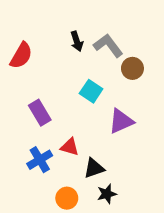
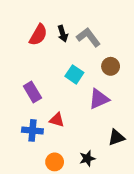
red semicircle: (21, 56) -> (38, 35), moved
brown circle: (132, 68) -> (111, 66), moved
blue cross: (40, 160) -> (32, 130), turned 36
black triangle: (94, 168) -> (116, 137), moved

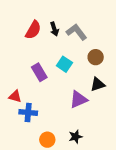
purple rectangle: (32, 92) -> (39, 72), moved
purple triangle: (99, 99) -> (78, 99), moved
red triangle: (57, 120) -> (15, 96), moved
black triangle: (116, 137) -> (98, 84), moved

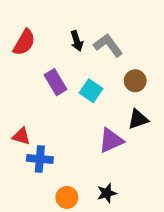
red semicircle: (33, 30) -> (24, 42), moved
purple rectangle: (39, 72) -> (55, 82), moved

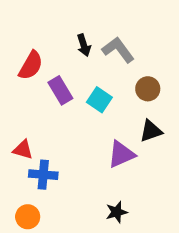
red semicircle: (24, 42) -> (31, 65), moved
orange circle: (67, 197) -> (28, 217), moved

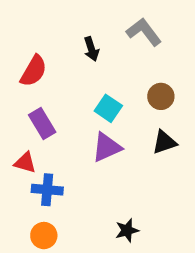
gray L-shape: (118, 50) -> (144, 32), moved
purple rectangle: (60, 90) -> (42, 124), moved
purple triangle: (121, 154) -> (107, 147), moved
orange circle: (28, 217) -> (44, 236), moved

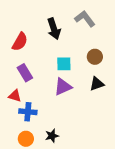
black arrow: (91, 49) -> (54, 29), size x1.5
cyan square: (108, 108) -> (64, 64), turned -35
black star: (127, 230) -> (52, 136), moved

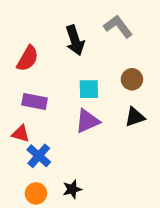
purple rectangle: (25, 73) -> (35, 102), turned -48
blue cross: (28, 112) -> (39, 156), turned 36

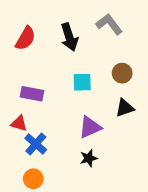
red semicircle: (28, 58) -> (26, 38), moved
purple triangle: (87, 121) -> (90, 127), moved
black star: (72, 189) -> (89, 158), moved

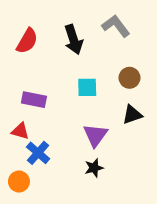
purple triangle: (90, 127) -> (95, 135), turned -30
orange circle: (33, 179) -> (19, 182), moved

